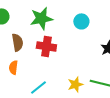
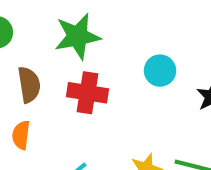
cyan circle: (81, 21) -> (160, 71), moved

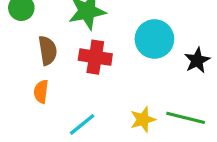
cyan circle: (160, 71) -> (154, 39), size x1.5

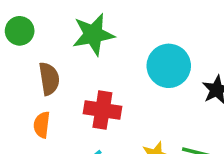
red cross: (95, 57) -> (102, 110), moved

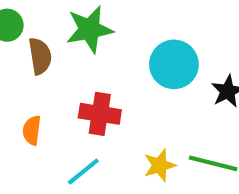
brown semicircle: (49, 79) -> (40, 56), moved

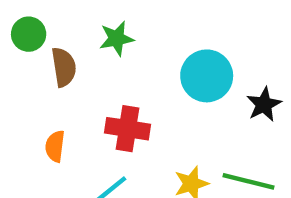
green star: (89, 29) -> (117, 39), size x0.7

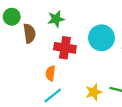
red cross: (128, 129) -> (65, 48), moved
orange semicircle: (55, 146) -> (50, 73), moved

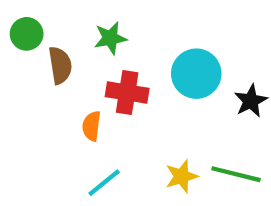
orange semicircle: (50, 73) -> (92, 126), moved

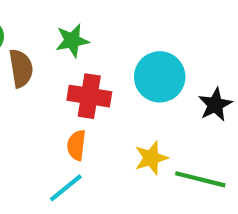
orange semicircle: (92, 126) -> (76, 145), moved
yellow star: (182, 176) -> (151, 158), moved

